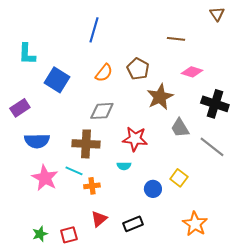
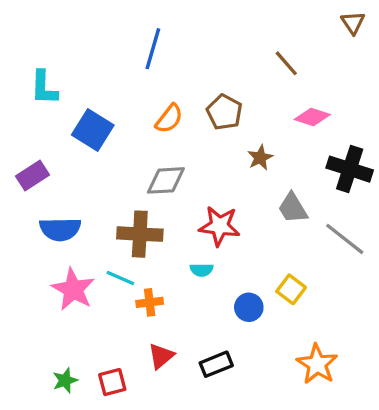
brown line: (176, 39) -> (286, 63), turned 42
brown star: (160, 97) -> (260, 158), size x0.6

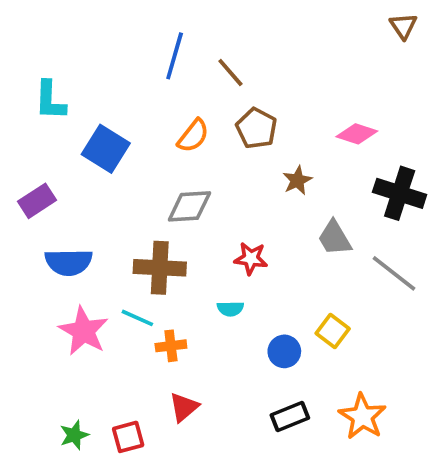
brown line: (286, 63) -> (230, 73), moved
red star: (220, 226) -> (251, 258), size x0.7
black rectangle: (216, 364) -> (290, 416), moved

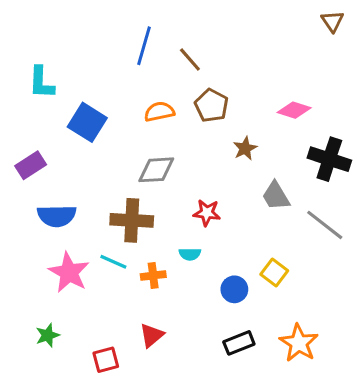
orange semicircle: (193, 136) -> (159, 112), turned -140
orange cross: (171, 346) -> (153, 276), moved
green star: (74, 435) -> (47, 335), moved

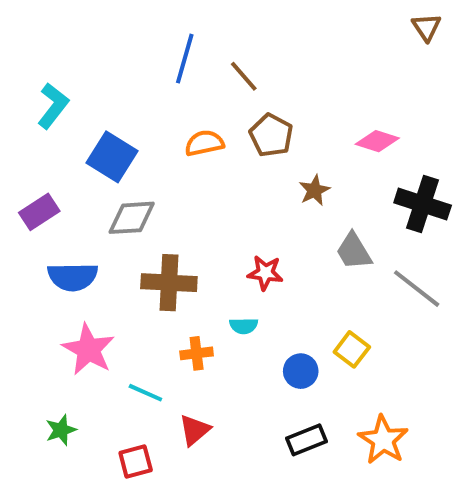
cyan L-shape: (41, 83) -> (53, 106), turned -144
gray diamond: (156, 170) -> (132, 218), moved
cyan line: (113, 262) -> (145, 393), moved

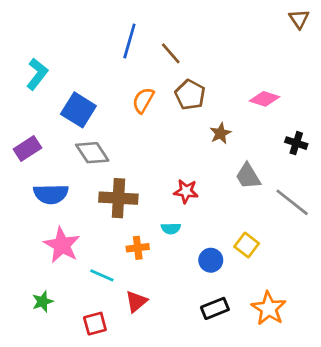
orange semicircle: (204, 143) -> (143, 100), turned -48
black cross: (423, 204) -> (296, 143), size x0.6
gray diamond: (132, 218) -> (92, 153), turned 60

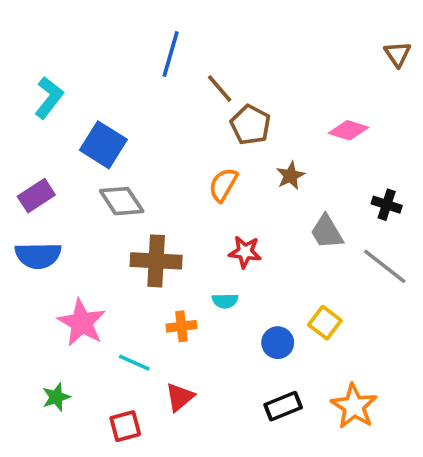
brown triangle: (299, 19) -> (398, 54), moved
brown line: (171, 53) -> (220, 89), moved
orange semicircle: (143, 100) -> (223, 185), moved
black cross: (296, 143) -> (387, 205), moved
blue semicircle: (51, 194) -> (38, 256), moved

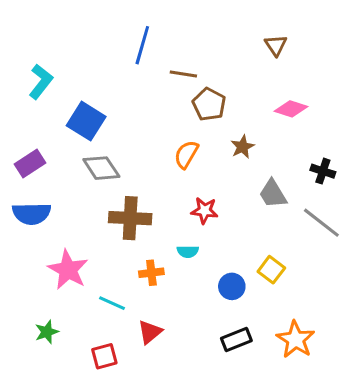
brown triangle: (398, 54) -> (276, 45), moved
brown line: (220, 89) -> (183, 74), turned -40

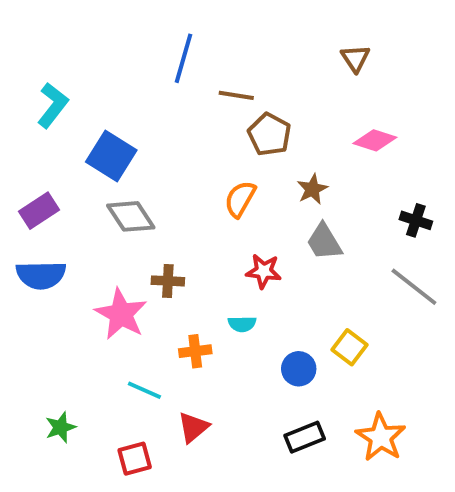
gray trapezoid: (273, 194) -> (324, 242), moved
brown cross: (130, 218) -> (168, 281), size x0.6
pink star: (68, 270) -> (121, 314), moved

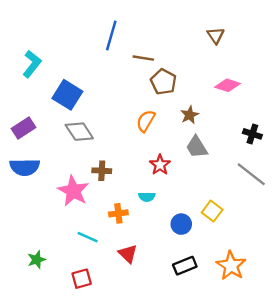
red star: (264, 271) -> (160, 165), turned 30
red triangle: (193, 427) -> (128, 254), moved, turned -36

